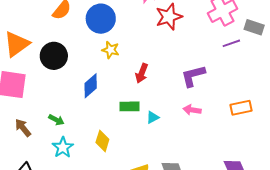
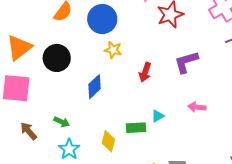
purple L-shape: (193, 76) -> (186, 62), moved
green rectangle: (130, 106) -> (136, 128), moved

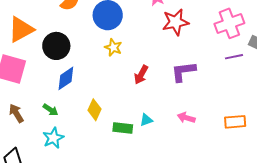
blue diamond: (95, 87) -> (66, 78), moved
yellow diamond: (108, 141) -> (95, 110), moved

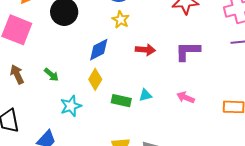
red arrow: (141, 75) -> (145, 50), turned -120
blue diamond: (66, 78) -> (99, 50), moved
cyan star: (53, 138) -> (71, 106), moved

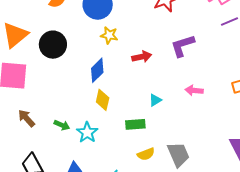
green arrow: (51, 75) -> (62, 125), moved
green rectangle: (121, 101) -> (135, 124), moved

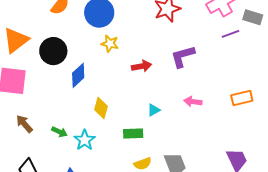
blue diamond: (97, 70) -> (78, 75), moved

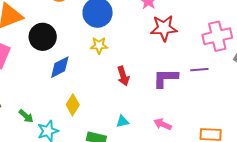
purple line: (230, 34) -> (199, 70), moved
yellow star: (110, 44) -> (99, 45), turned -30
red arrow: (142, 66) -> (123, 76), turned 66

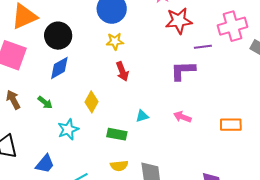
blue diamond: (60, 67) -> (59, 68), moved
purple line: (199, 70) -> (203, 47), moved
red arrow: (123, 76) -> (122, 71), moved
green arrow: (26, 116) -> (45, 102), moved

